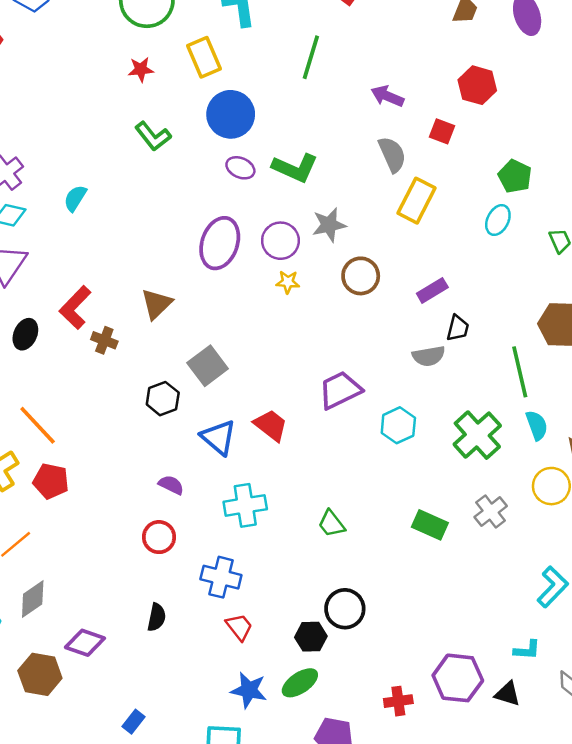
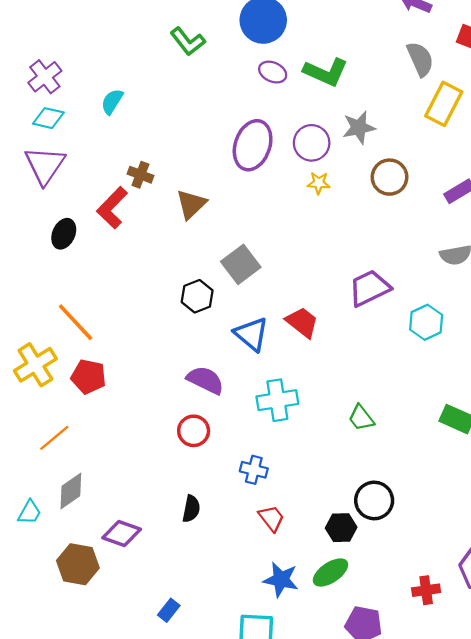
brown cross: (104, 340) -> (140, 175), moved
purple semicircle: (171, 485) -> (205, 380), size x1.5
blue cross: (221, 577) -> (254, 470), size x0.7

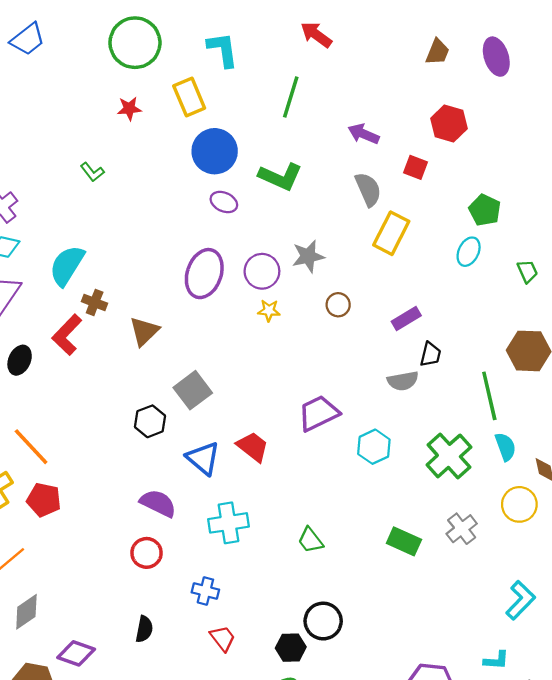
green L-shape: (188, 41) -> (92, 172), moved, size x0.7
green L-shape: (326, 72) -> (280, 177), moved
cyan semicircle: (112, 102) -> (67, 265), moved, size x1.6
brown circle: (389, 177) -> (338, 305), size x0.7

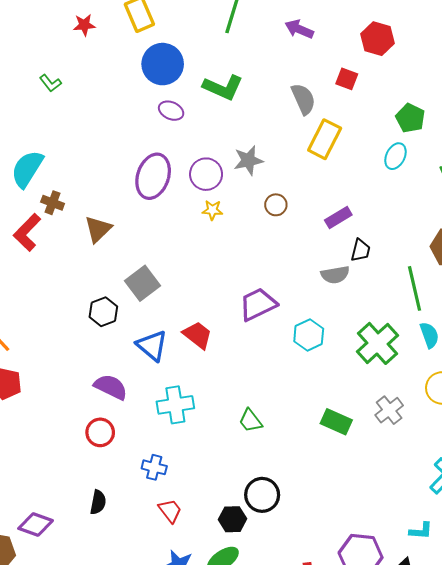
purple arrow: (364, 134) -> (299, 29), moved

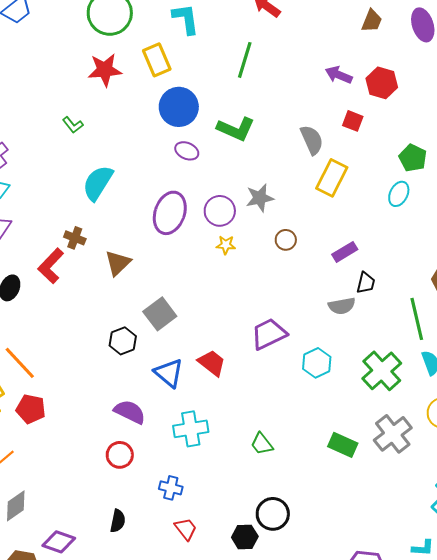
red star: (84, 25) -> (105, 70), size x1.6
purple arrow: (299, 29) -> (339, 75), moved
cyan semicircle: (27, 169) -> (98, 183), moved
gray cross: (389, 410) -> (393, 434), size x1.4

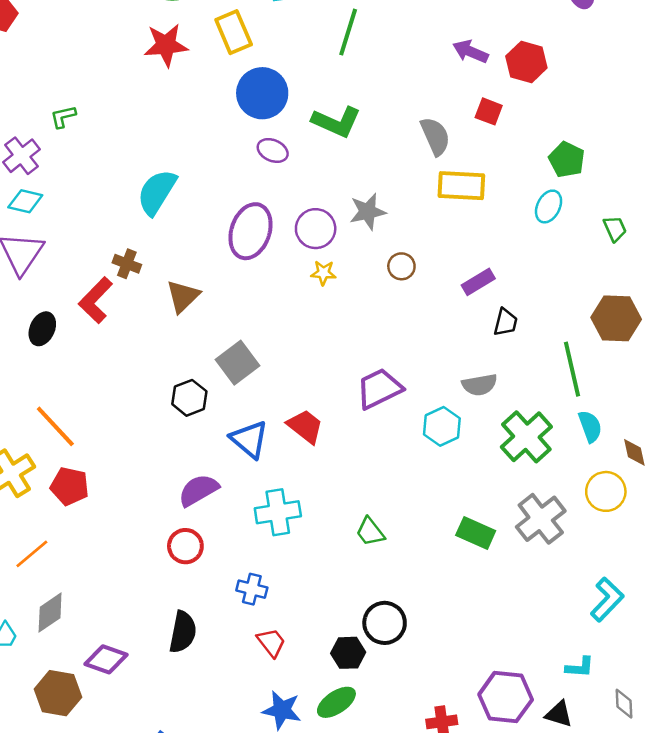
green L-shape: (73, 125) -> (63, 117), moved, turned 115
yellow rectangle: (332, 178) -> (461, 186), turned 66
gray semicircle: (342, 306) -> (480, 385), moved
purple semicircle: (130, 412) -> (198, 490), turned -56
black semicircle: (118, 521) -> (183, 632), size x1.4

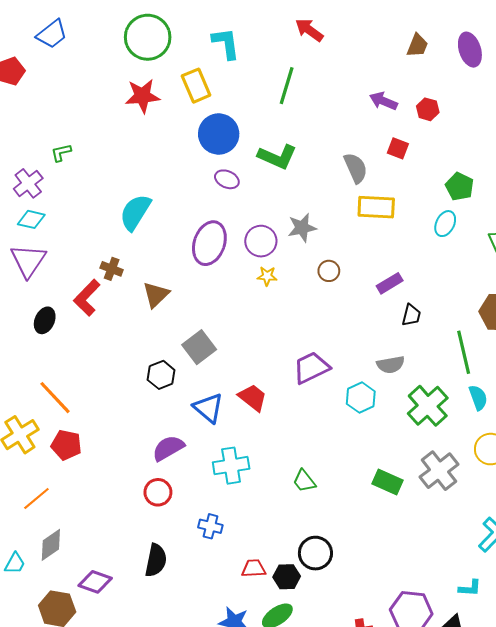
red hexagon: (526, 62) -> (428, 109), size x0.7
red trapezoid: (271, 642) -> (254, 568), moved, turned -55

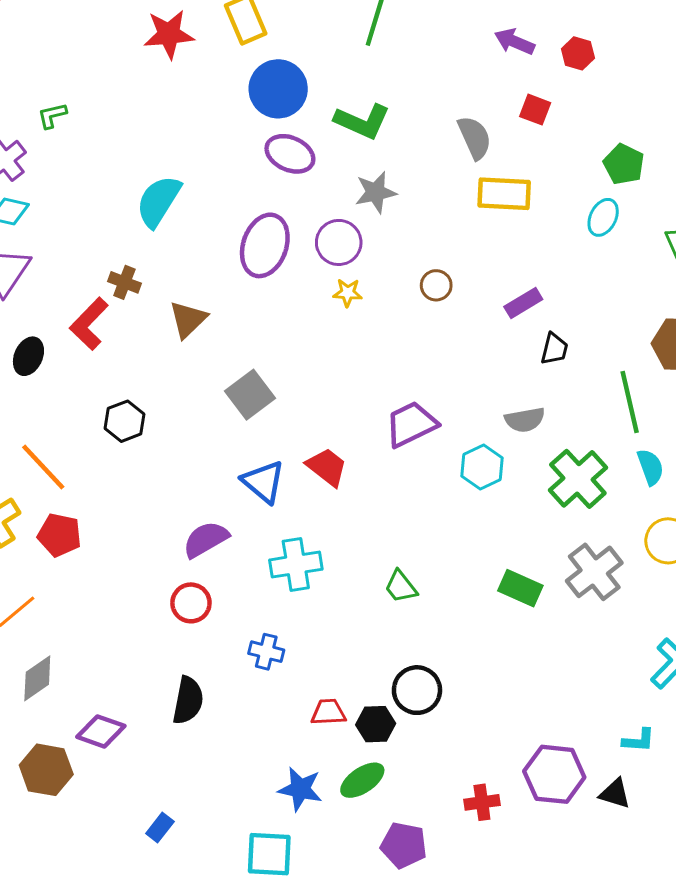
purple ellipse: (227, 179) -> (290, 154), size x1.4
gray star: (302, 228) -> (376, 192), moved
black hexagon: (161, 375) -> (124, 421), moved

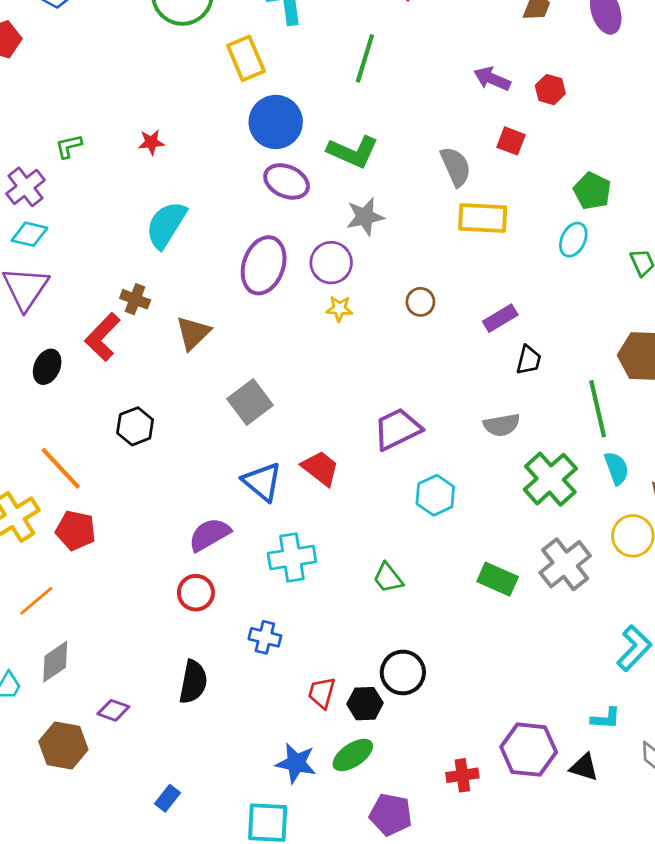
red star: (169, 34) -> (151, 142), moved, size x0.6
cyan hexagon: (482, 467) -> (435, 495), moved
red trapezoid: (328, 712) -> (322, 693), turned -72
purple diamond: (101, 731) -> (113, 710), size x0.7

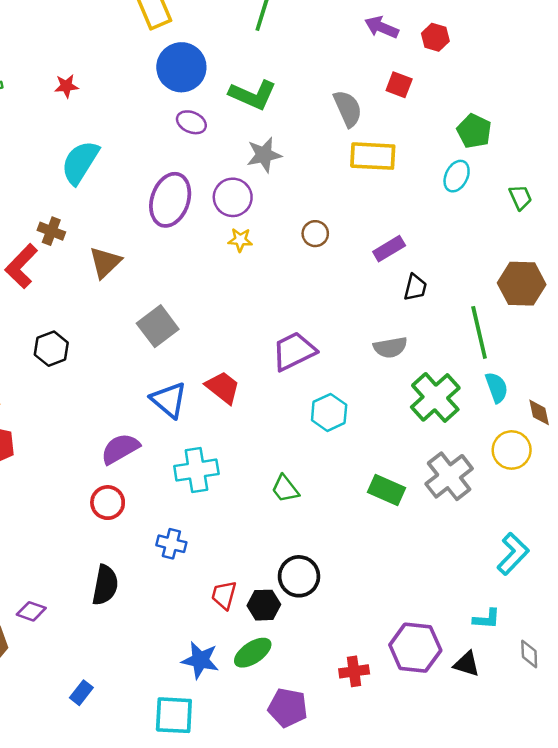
purple ellipse: (287, 181) -> (191, 122), size x0.7

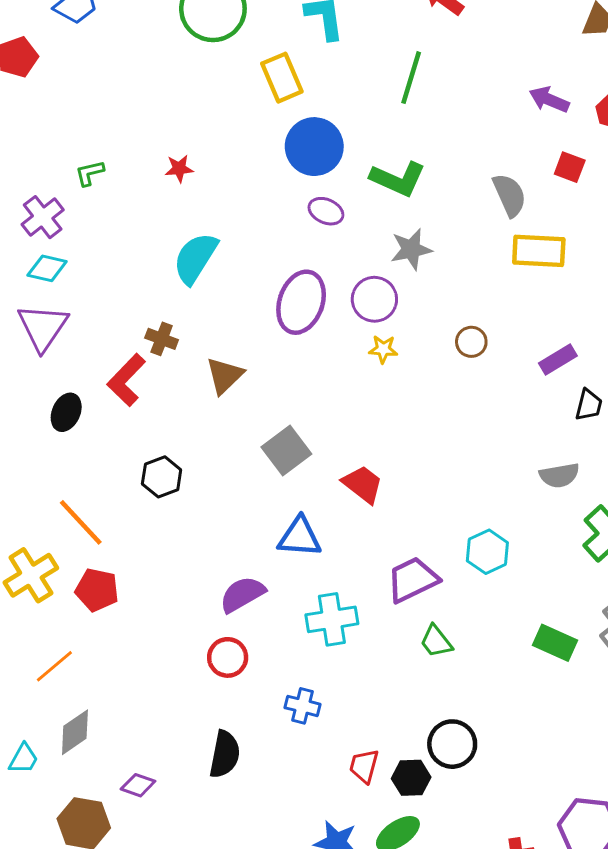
purple trapezoid: (294, 351) -> (413, 580), moved
red trapezoid: (223, 387) -> (363, 484), moved
blue triangle: (169, 400) -> (300, 537), turned -36

